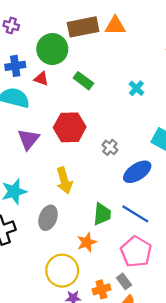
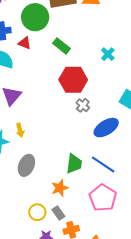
red hexagon: (70, 127) -> (73, 80), moved
yellow arrow: (64, 181) -> (20, 130), moved, size x0.6
yellow circle: (62, 271) -> (37, 212), size x0.6
gray rectangle: (124, 281) -> (58, 213), moved

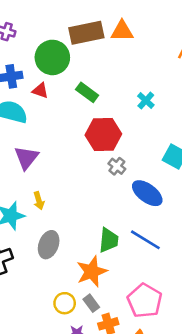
blue ellipse: (106, 128) -> (147, 193), turned 70
orange star: (60, 188) -> (92, 272), size x1.4
pink pentagon: (103, 198) -> (145, 301), moved

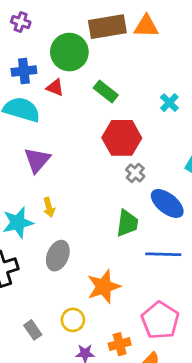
green trapezoid: (109, 240) -> (127, 223), moved
blue line: (145, 240) -> (163, 254), turned -32
gray rectangle: (91, 303) -> (33, 330), moved

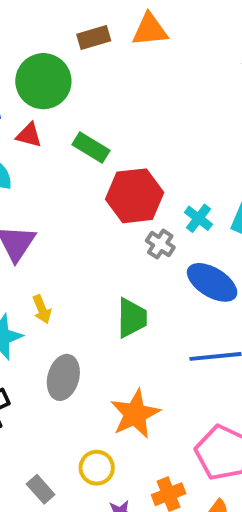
brown rectangle: (107, 27) -> (94, 37), size x0.6
green rectangle: (106, 91) -> (91, 148), moved
cyan cross: (169, 103) -> (198, 218), moved
green trapezoid: (127, 223) -> (132, 318), moved

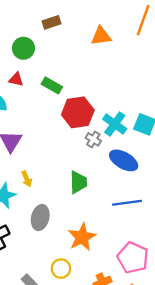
orange triangle: (150, 30) -> (101, 36), moved
green circle: (43, 81) -> (23, 48), size x0.7
cyan cross: (198, 218) -> (115, 124), size x1.5

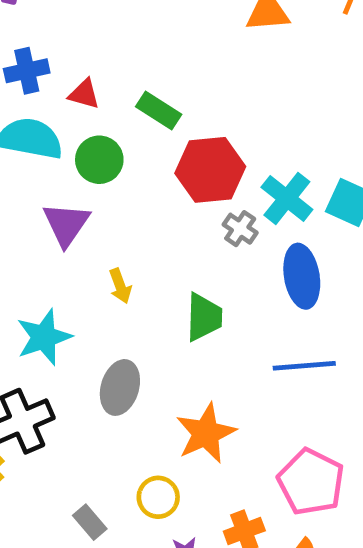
green circle: (23, 48) -> (99, 160), moved
blue ellipse: (124, 160) -> (302, 276), turned 48
yellow arrow: (27, 179) -> (120, 286), moved

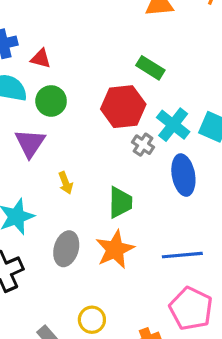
green rectangle: (159, 110) -> (150, 68), moved
blue line: (304, 366) -> (182, 255), moved
orange star: (206, 433) -> (115, 249), moved

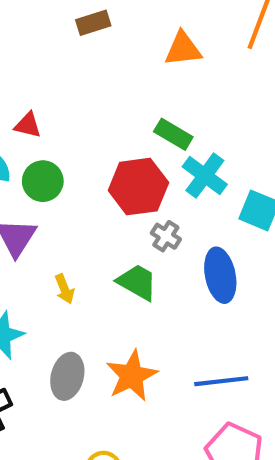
cyan cross: (173, 125) -> (205, 176), moved
green trapezoid: (120, 202) -> (137, 282), moved, turned -60

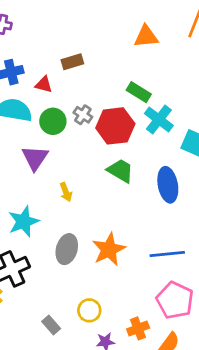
brown rectangle: (93, 23) -> (72, 62), moved
gray cross: (166, 236) -> (83, 115), moved
green trapezoid: (137, 282) -> (120, 171), moved

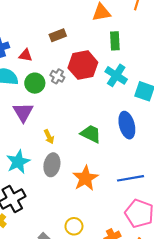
brown rectangle: (72, 62) -> (58, 35), moved
green rectangle: (139, 92) -> (115, 41), moved, turned 60
red hexagon: (115, 126) -> (83, 65), moved
green trapezoid: (120, 171) -> (91, 134), moved
gray ellipse: (67, 249) -> (52, 165), moved

